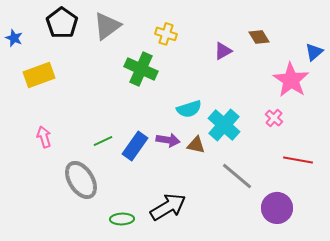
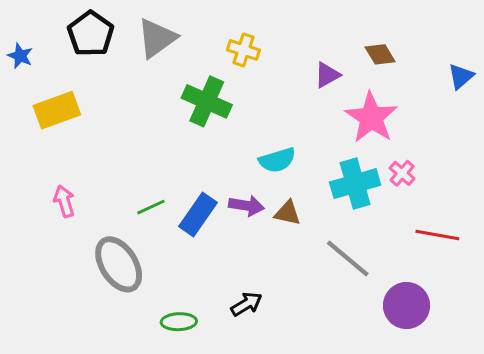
pink star: (291, 80) -> (371, 117), moved
cyan cross: (224, 125) -> (355, 184), moved, turned 32
black arrow: (168, 207) -> (246, 304), size x0.6

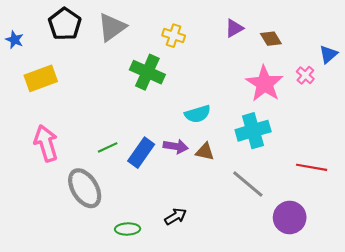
purple triangle: (327, 75) -> (234, 28), moved
pink cross: (402, 173) -> (305, 75), moved
pink arrow: (64, 201) -> (46, 143), size x1.6

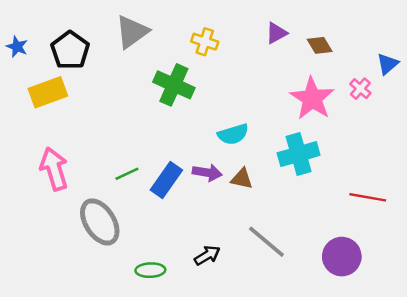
black pentagon: (65, 24) -> (70, 50), moved
gray line: (248, 184) -> (266, 242), moved

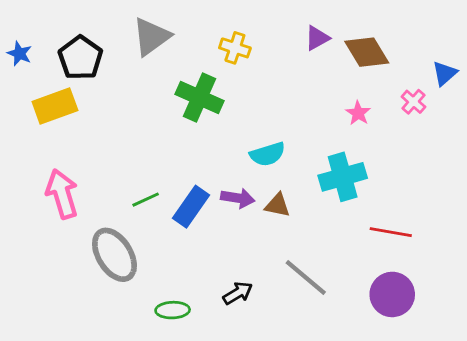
brown diamond: (320, 45) -> (367, 52), size x1.5
pink star: (312, 98) -> (358, 113), size x0.5
red line: (368, 197) -> (391, 232), moved

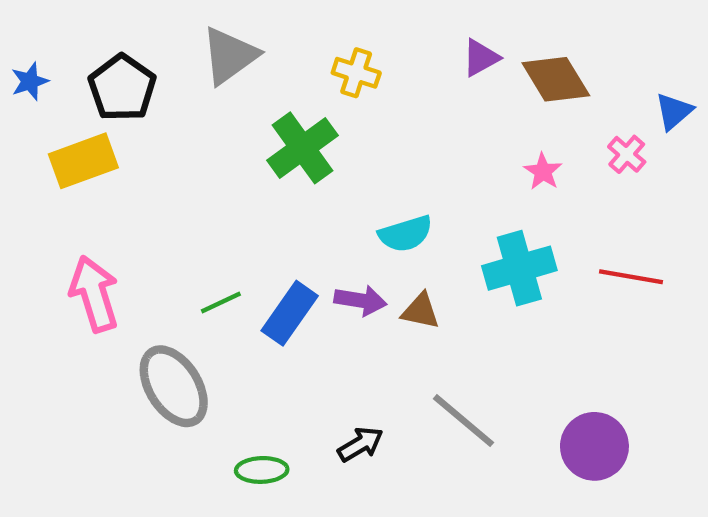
blue star: (20, 54) -> (30, 81), turned 30
green cross: (199, 98) -> (302, 148), turned 30
red line: (391, 232) -> (631, 277), moved

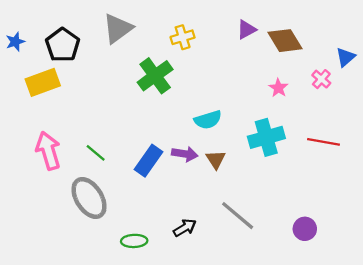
yellow cross: (356, 73) -> (183, 37), turned -35
green line: (221, 302) -> (96, 153), moved, turned 65
brown triangle: (421, 311) -> (216, 159), turned 45
purple circle: (594, 446) -> (305, 229), size x0.7

